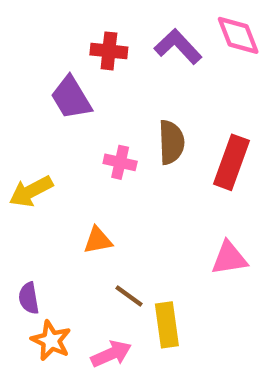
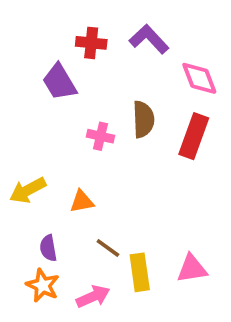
pink diamond: (238, 35) -> (199, 78), moved
yellow arrow: (31, 191) -> (28, 190), moved
pink triangle: (229, 258) -> (192, 269), moved
purple semicircle: (29, 298) -> (48, 248), moved

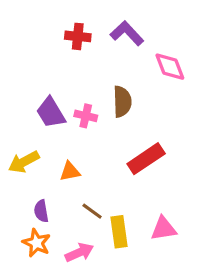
purple trapezoid: (59, 82) -> (51, 113), moved
red rectangle: (194, 136) -> (146, 159), moved, turned 36

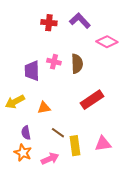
pink diamond: (170, 67) -> (107, 42), turned -40
purple trapezoid: (51, 113) -> (32, 71), turned 30
pink cross: (86, 116) -> (54, 62), moved

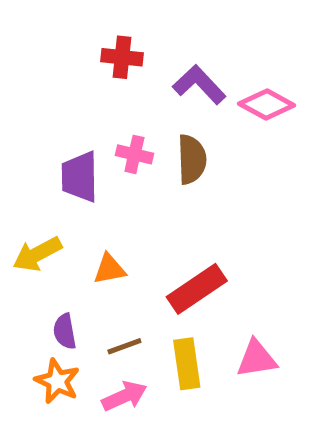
purple L-shape: (80, 21) -> (199, 85), moved
red rectangle: (92, 100) -> (197, 289), moved
brown line: (58, 133) -> (124, 346), moved, turned -56

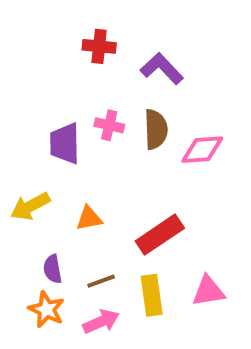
pink diamond: (267, 105) -> (202, 150), moved, turned -33

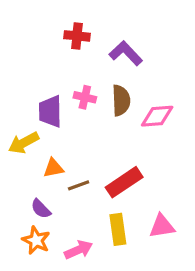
yellow arrow: (30, 206) -> (24, 143), moved
orange triangle: (89, 218) -> (53, 168), moved
purple semicircle: (53, 269) -> (41, 209), turned -35
brown line: (101, 281) -> (79, 185), moved

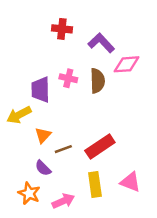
pink diamond: (157, 116) -> (127, 64), moved
orange triangle: (53, 168) -> (43, 135), turned -36
purple semicircle: (41, 209) -> (43, 168), moved
pink triangle: (162, 226) -> (130, 182), turned 30

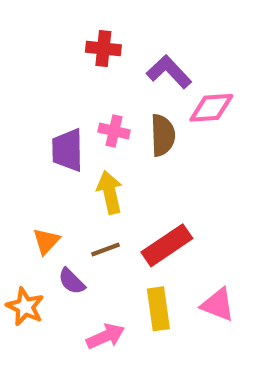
yellow arrow: (19, 115) -> (110, 192), moved, turned 105
orange triangle: (43, 135) -> (46, 241), moved
orange star: (29, 193) -> (25, 307), moved

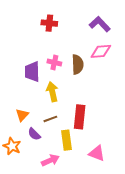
purple L-shape: (169, 72) -> (100, 24), moved
red rectangle: (167, 245) -> (80, 117), turned -50
pink triangle: (218, 305) -> (97, 153), moved
yellow rectangle: (158, 309) -> (66, 140), moved

